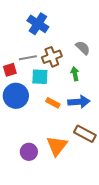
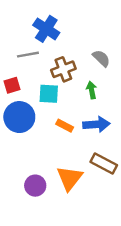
gray line: (28, 58) -> (28, 55), moved

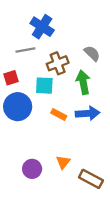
green arrow: (92, 90) -> (83, 82), size x1.5
brown rectangle: (104, 164) -> (91, 179), moved
orange triangle: (70, 178) -> (63, 162), size x0.6

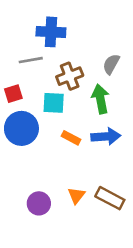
blue cross: (42, 27) -> (51, 32), turned -30
gray semicircle: (92, 53) -> (111, 64), turned -105
brown rectangle: (91, 179) -> (110, 198), moved

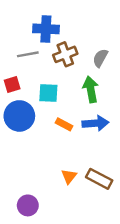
brown cross: (70, 76) -> (65, 54), moved
purple circle: (39, 203) -> (28, 205), moved

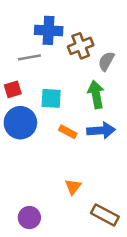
brown cross: (65, 54) -> (81, 46), moved
brown rectangle: (99, 179) -> (105, 215), moved

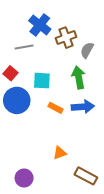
blue cross: (49, 30) -> (40, 25), turned 35
red square: (13, 89) -> (10, 73), turned -32
orange triangle: (73, 187) -> (60, 153), turned 32

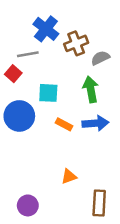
gray semicircle: (87, 50) -> (100, 58), turned 35
red square: (10, 73) -> (13, 74), moved
brown rectangle: (86, 176) -> (99, 203), turned 65

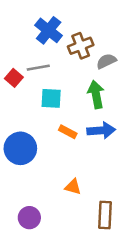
gray line: (28, 54) -> (38, 68), moved
blue circle: (19, 116) -> (20, 148), moved
orange triangle: (69, 176) -> (73, 187), turned 35

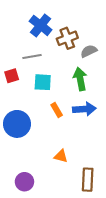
red square: (14, 78) -> (12, 76), moved, turned 32
orange rectangle: (68, 132) -> (57, 110), turned 32

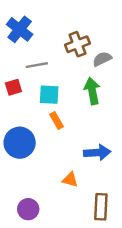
blue cross: (41, 25) -> (20, 29), moved
blue arrow: (84, 109) -> (97, 153), moved
orange rectangle: (57, 110) -> (57, 121), moved

